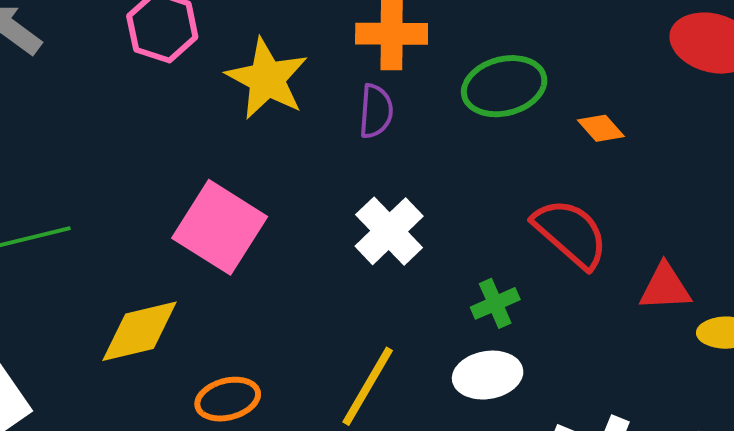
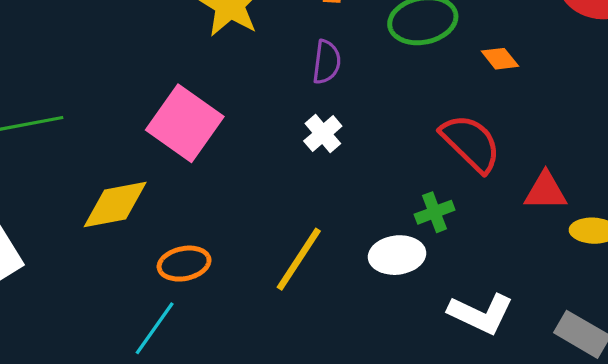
purple semicircle: (376, 111) -> (327, 62), moved
white cross: (389, 231) -> (323, 134), size x0.7
green cross: (495, 303) -> (435, 212), moved

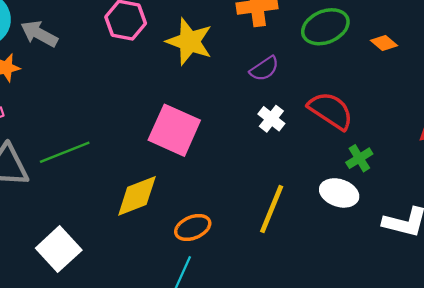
purple semicircle: (327, 62) -> (264, 69), turned 60
red semicircle: (471, 143) -> (331, 111), moved
white ellipse: (397, 255) -> (339, 193), turned 36

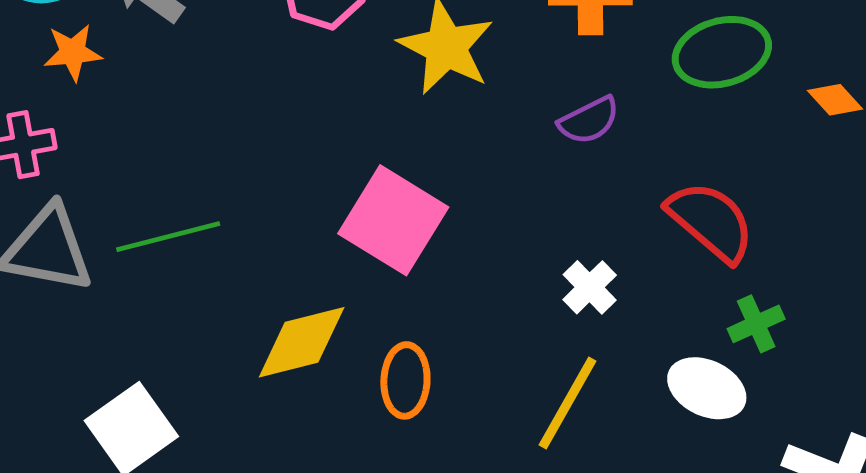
white cross: (271, 119) -> (590, 287), moved
orange ellipse: (193, 228) -> (405, 380), moved, turned -72

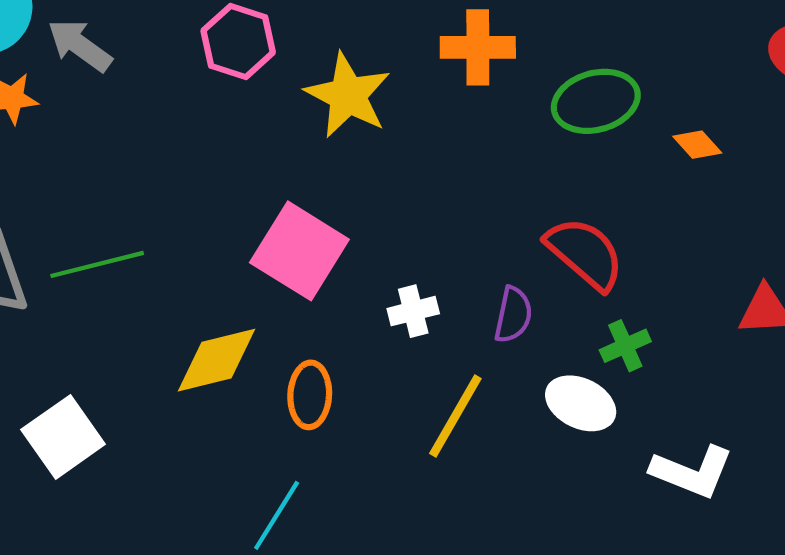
purple semicircle: (589, 120) -> (513, 315), moved, turned -52
white cross: (590, 287) -> (413, 311), moved, turned 30

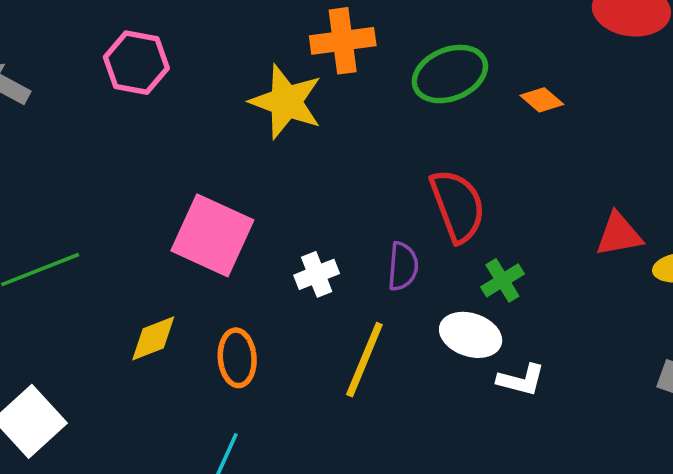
yellow star: (348, 95) -> (286, 102), moved
red semicircle: (585, 253) -> (458, 206), turned 36
yellow diamond: (216, 360) -> (153, 338), size x0.7
white L-shape: (692, 472) -> (521, 380), moved, size x0.7

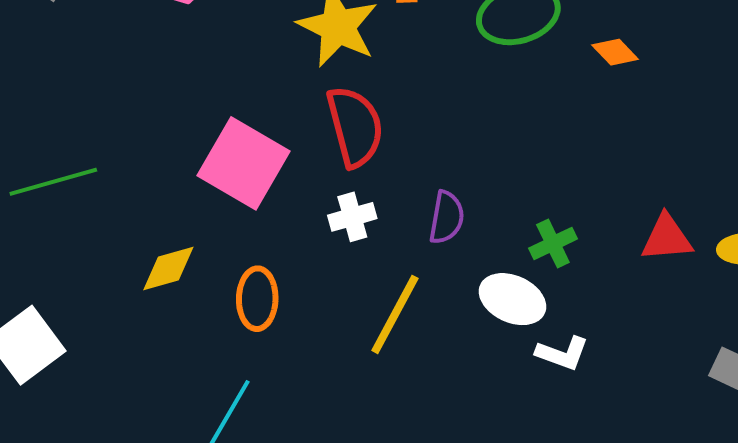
red semicircle: (458, 206) -> (355, 126), moved
red triangle: (619, 234) -> (667, 238), moved

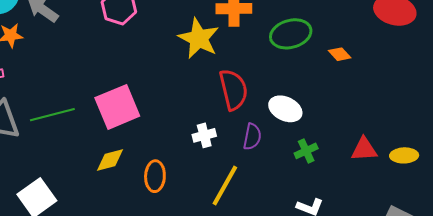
red semicircle: (355, 126) -> (233, 90), moved
pink square: (244, 163) -> (117, 107), moved, turned 36
white ellipse: (512, 299) -> (285, 109), moved

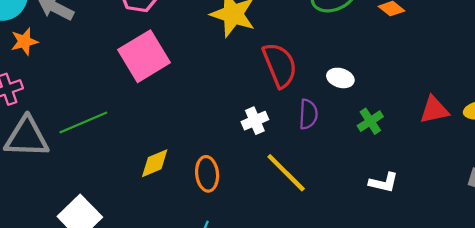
pink square: (117, 107) -> (144, 56), moved
white ellipse: (285, 109) -> (340, 78), size x0.7
yellow line: (225, 186) -> (286, 173), turned -66

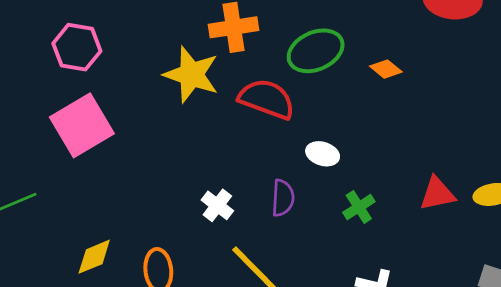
red semicircle: (280, 65) -> (267, 99), moved, turned -48
white cross: (255, 121) -> (217, 205), turned -30

